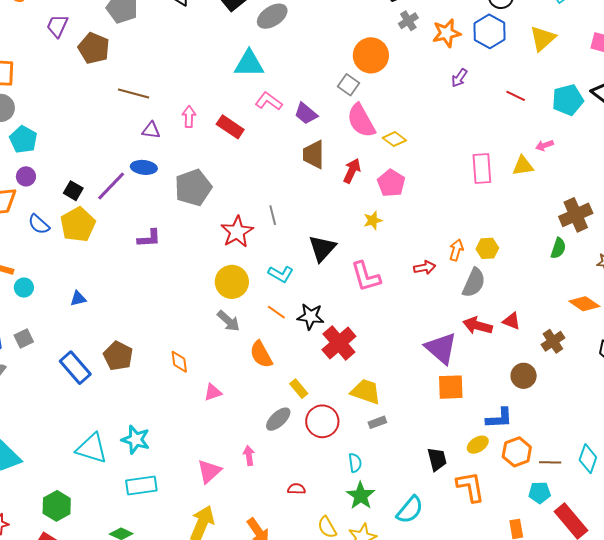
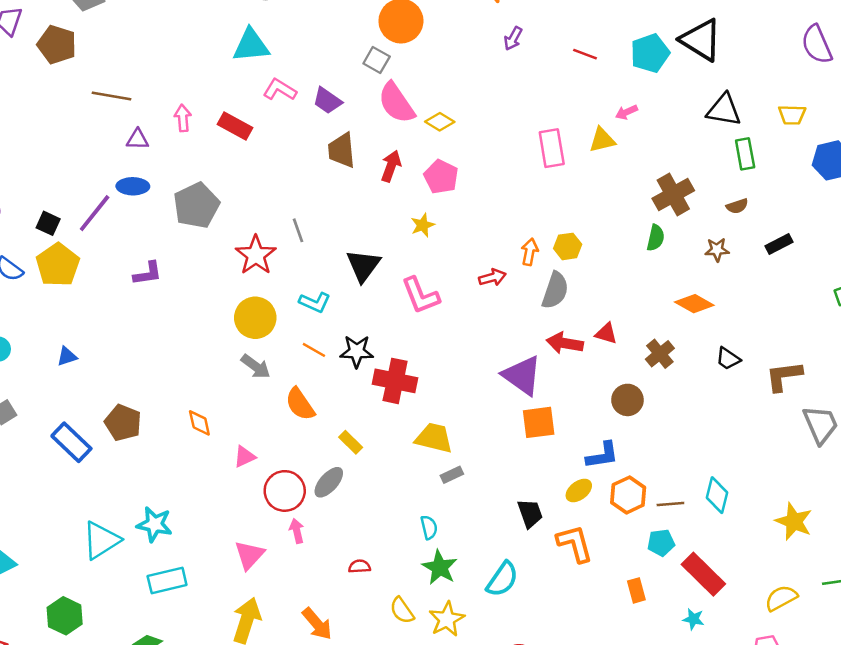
red cross: (339, 343) -> (395, 381), turned -32
red circle: (322, 421) -> (285, 491), moved
cyan triangle: (92, 448) -> (101, 540), turned -44

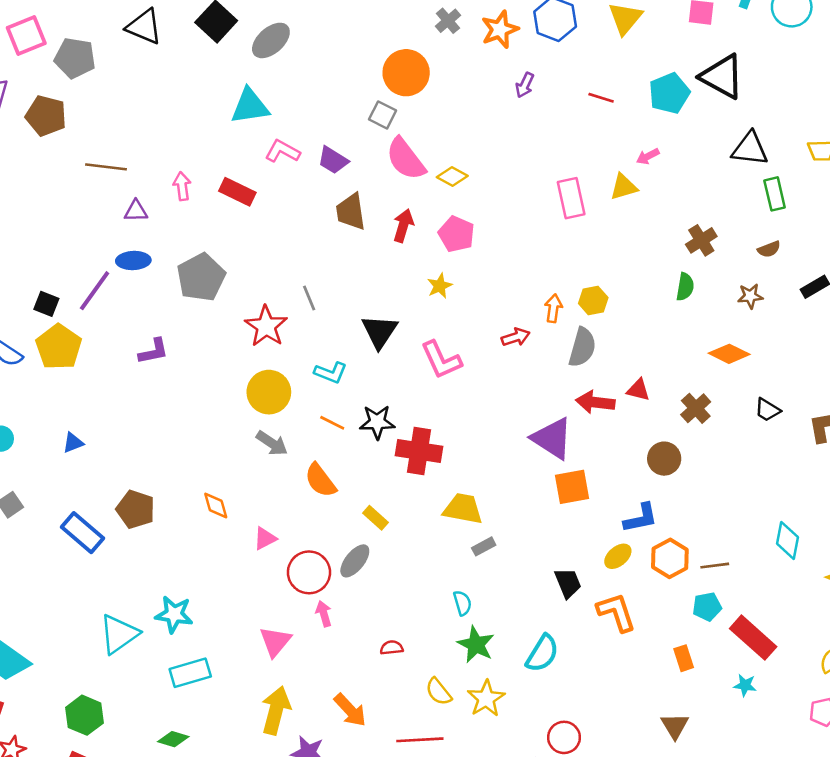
brown cross: (673, 195) -> (701, 240), size x0.7
cyan diamond: (717, 495) -> (788, 540), moved

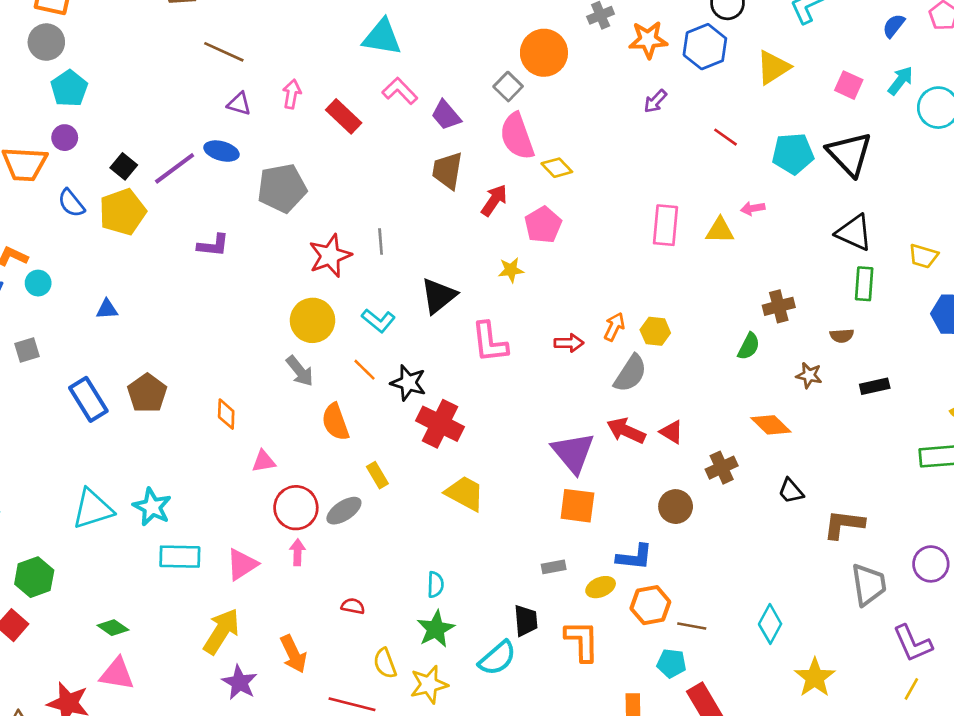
gray rectangle: (484, 546) -> (554, 567), moved
black trapezoid: (568, 583) -> (526, 621), moved
cyan rectangle: (190, 673) -> (180, 557), moved

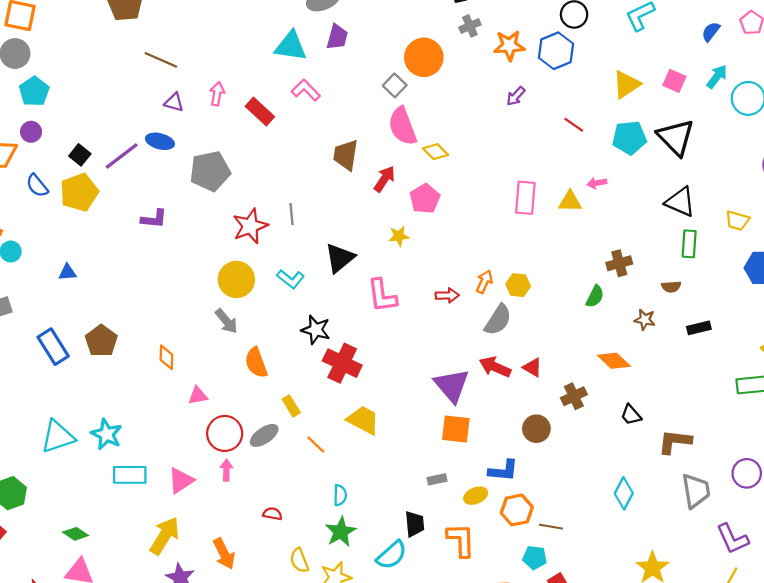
yellow triangle: (773, 67) -> (627, 84), moved
purple trapezoid: (446, 115) -> (337, 37), moved, turned -124
orange line: (365, 370) -> (316, 445), moved
cyan diamond: (770, 624) -> (624, 493), moved

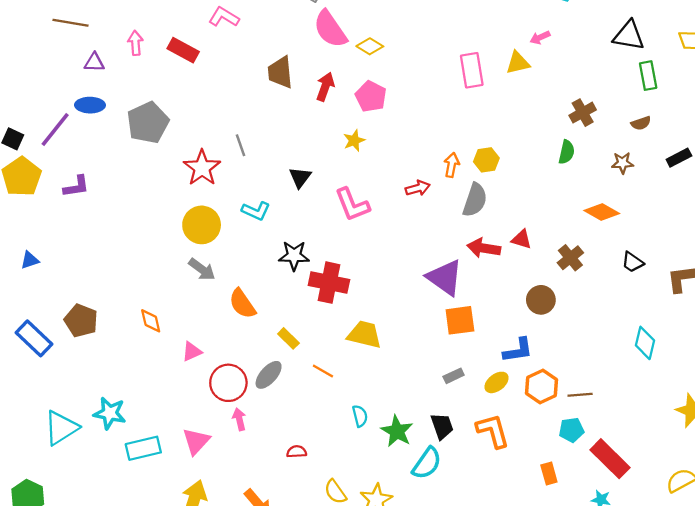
purple L-shape: (154, 219) -> (76, 186), moved
black triangle: (340, 258) -> (300, 177), size x0.7
green star: (341, 532) -> (397, 431), moved

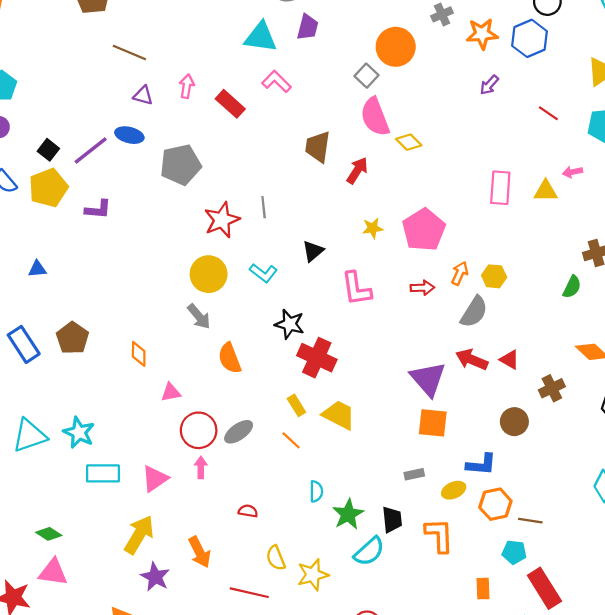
pink pentagon: (371, 96) -> (424, 230), moved, size x1.4
yellow rectangle: (288, 338) -> (296, 405), moved

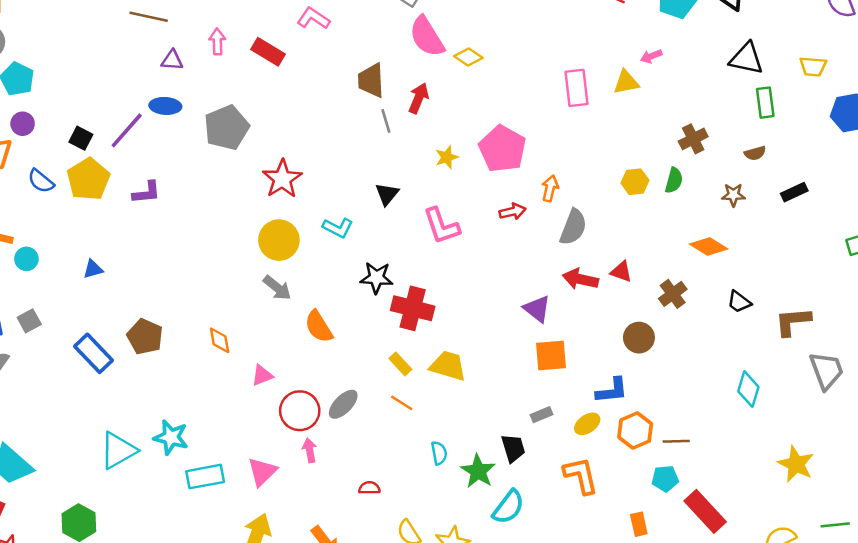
gray line: (264, 207) -> (386, 121), moved
yellow hexagon: (494, 276) -> (635, 182), moved
purple triangle: (428, 379) -> (537, 309), size x0.7
black trapezoid: (392, 520) -> (513, 448), moved

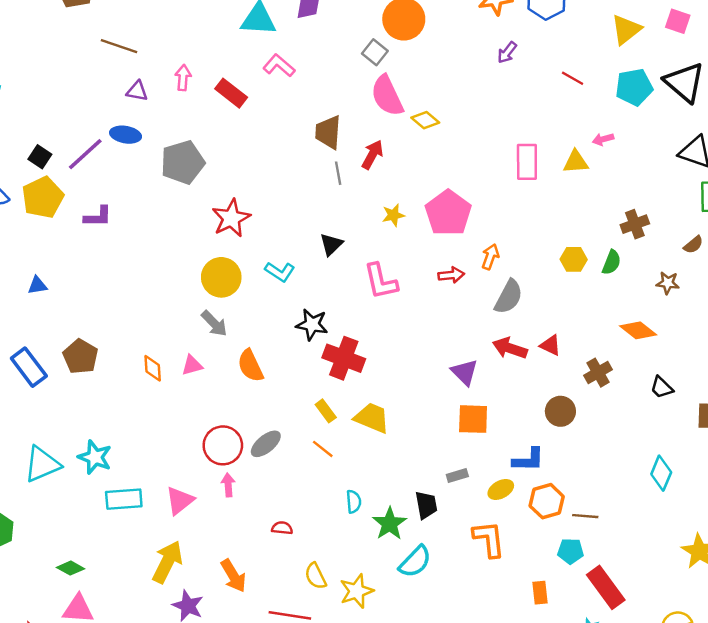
brown semicircle: (755, 153) -> (693, 245), turned -30
pink triangle: (262, 375) -> (192, 365), moved

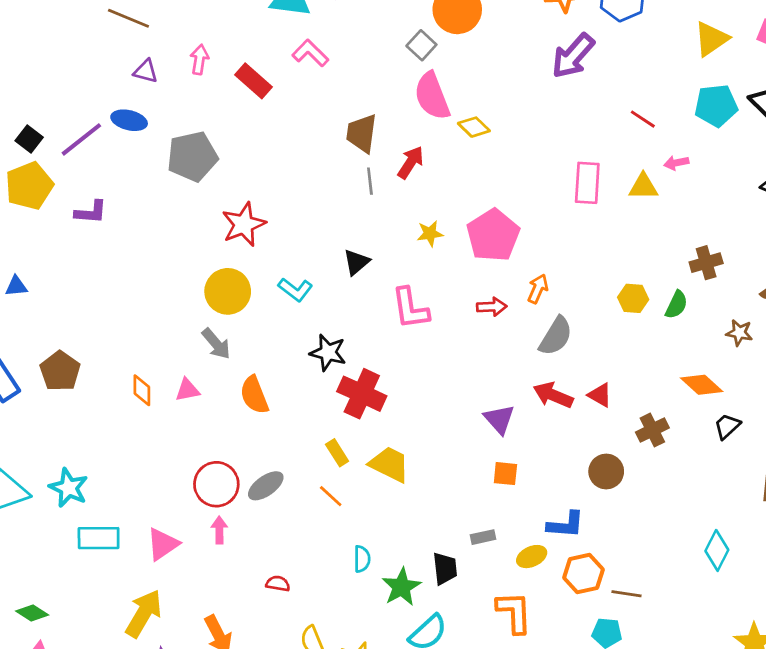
purple arrow: (507, 53) -> (573, 56), size x1.8
red line: (573, 78) -> (643, 119), moved
black trapezoid: (662, 387) -> (727, 426), moved, turned 90
orange square: (473, 419) -> (505, 474), size x0.7

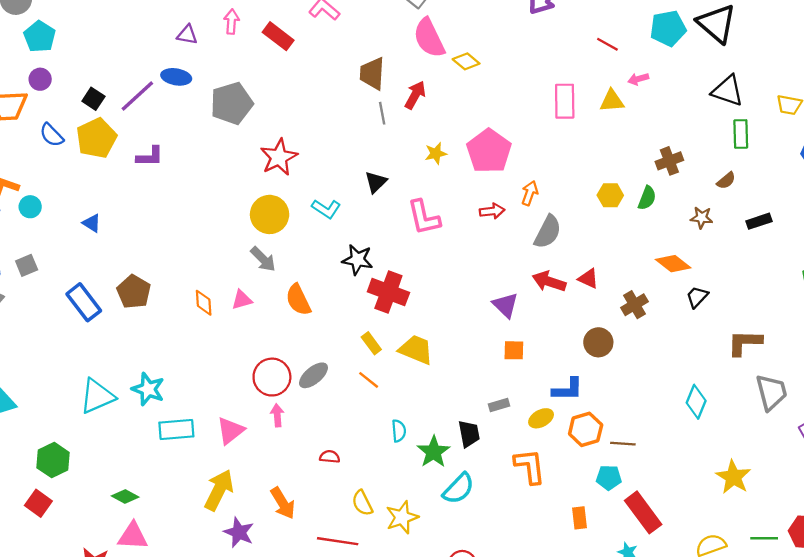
blue triangle: (16, 286) -> (92, 223), turned 42

